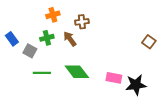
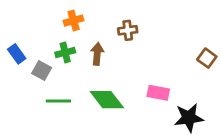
brown cross: (82, 22) -> (128, 30), moved
brown arrow: (70, 39) -> (97, 54), turned 42
pink rectangle: (114, 78) -> (158, 93), moved

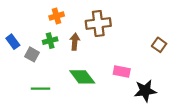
brown cross: (128, 30) -> (98, 23), size x1.6
green line: (58, 101) -> (41, 89), moved

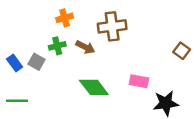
blue rectangle: (13, 42) -> (15, 63), moved
brown arrow: (75, 42) -> (85, 47), turned 112
green line: (41, 89) -> (17, 101), moved

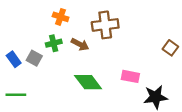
orange cross: (65, 18) -> (61, 17), turned 35

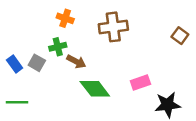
brown arrow: (80, 44) -> (76, 62), moved
brown square: (170, 48) -> (180, 36), moved
pink rectangle: (130, 76) -> (140, 83), turned -30

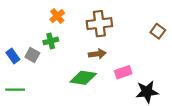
orange cross: (65, 18) -> (57, 16), turned 32
brown arrow: (76, 62) -> (97, 54), moved, turned -35
green diamond: (95, 89) -> (83, 78), turned -44

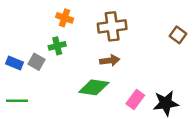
orange cross: (57, 16) -> (65, 18), turned -32
blue rectangle: (13, 56) -> (15, 63), turned -32
pink rectangle: (123, 72) -> (135, 100), moved, turned -35

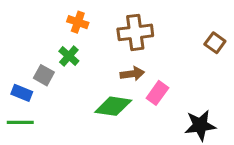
green cross: (57, 46) -> (69, 56), turned -35
blue rectangle: (15, 63) -> (22, 93), moved
pink rectangle: (135, 100) -> (157, 93), moved

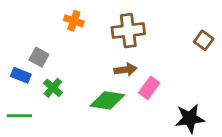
green cross: (69, 56) -> (53, 88), moved
gray square: (44, 75) -> (39, 57), moved
blue rectangle: (22, 93) -> (21, 75), moved

